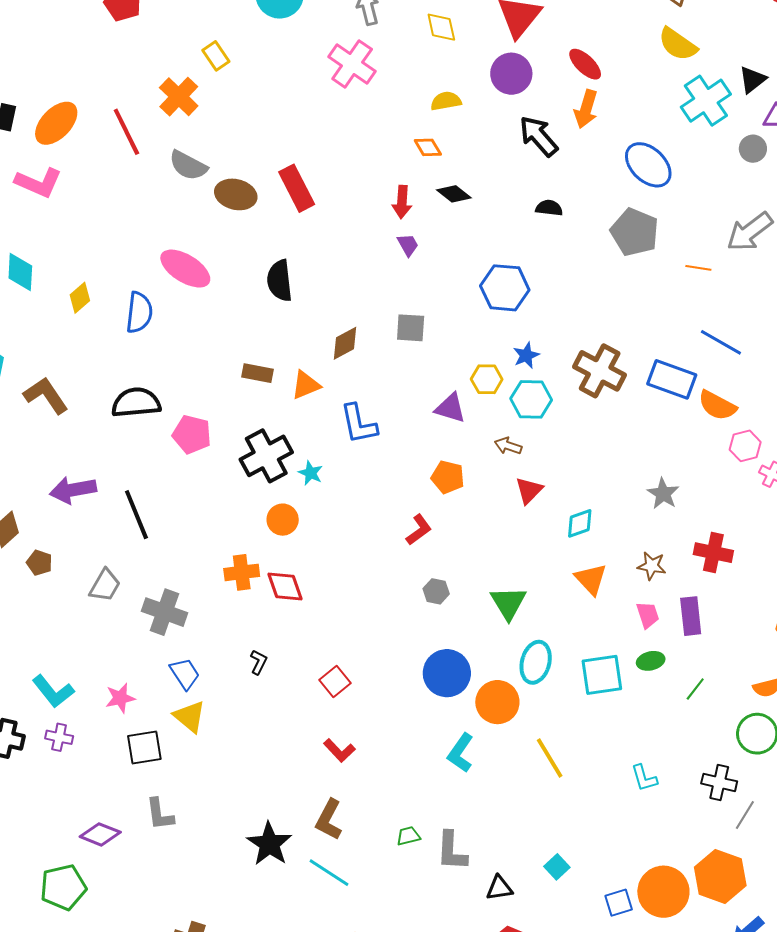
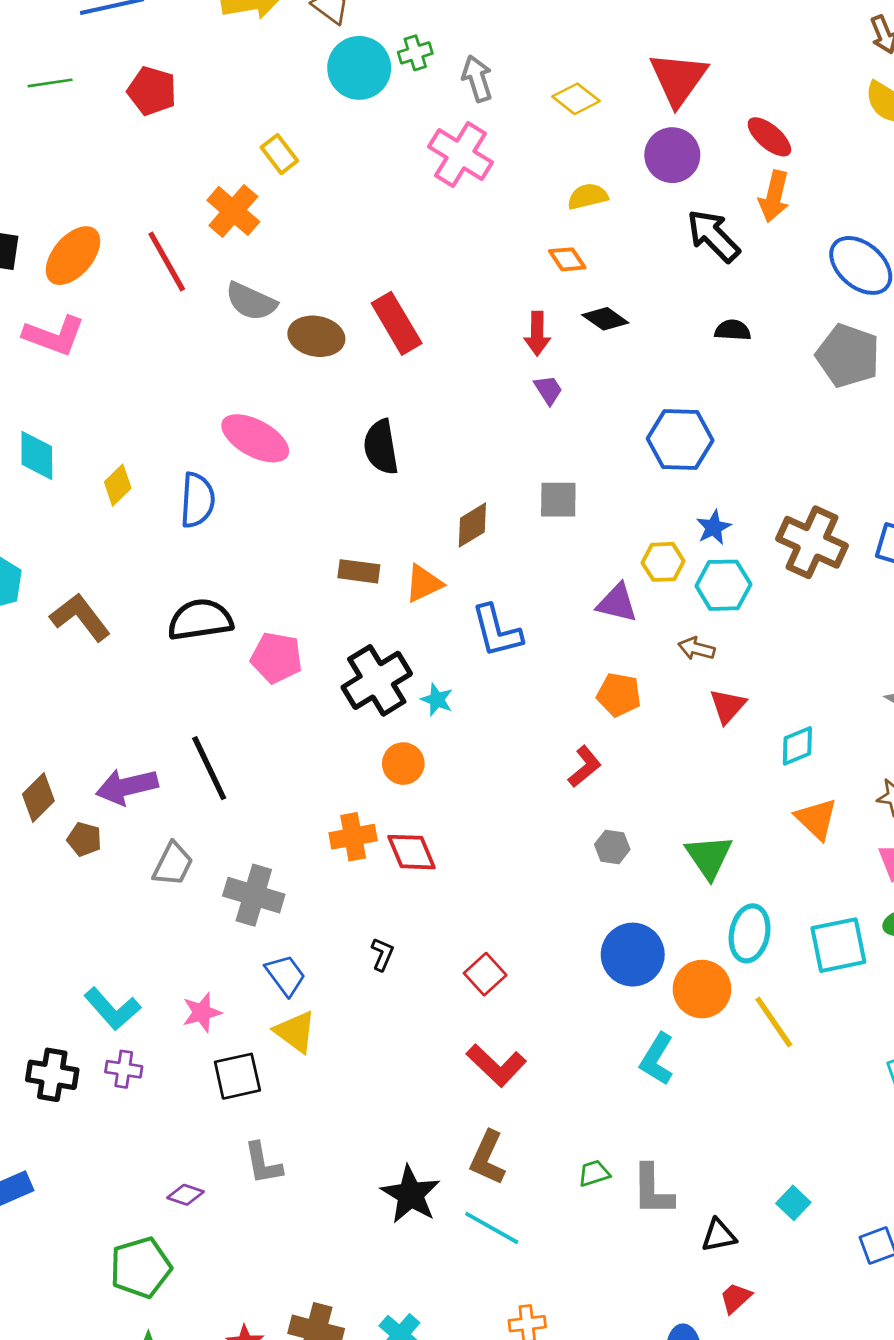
yellow diamond: (441, 27) -> (576, 99), turned -36
purple arrow: (73, 490) -> (127, 787), moved
red L-shape: (339, 750) -> (496, 1065), size x1.4
yellow line: (550, 758) -> (774, 1022), moved
purple diamond: (100, 834) -> (186, 1195), size x0.7

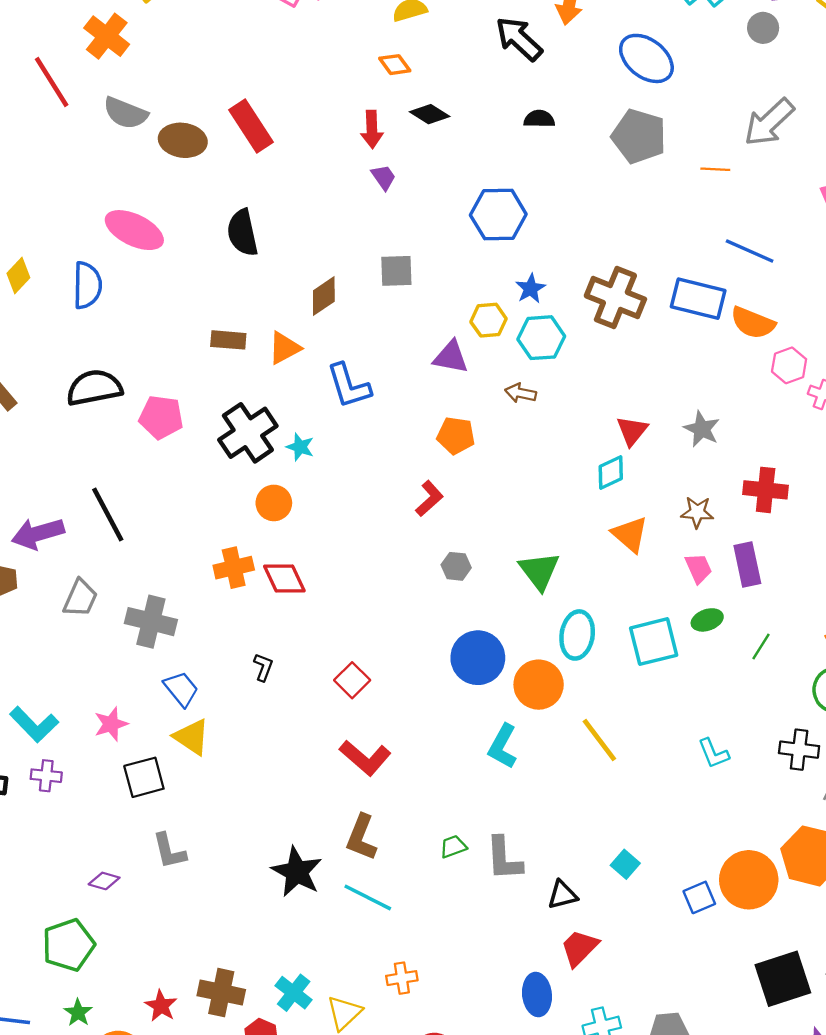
red triangle: (728, 706) -> (632, 431), moved
yellow line: (774, 1022) -> (599, 740), moved
red trapezoid: (736, 1298) -> (579, 948), size x1.4

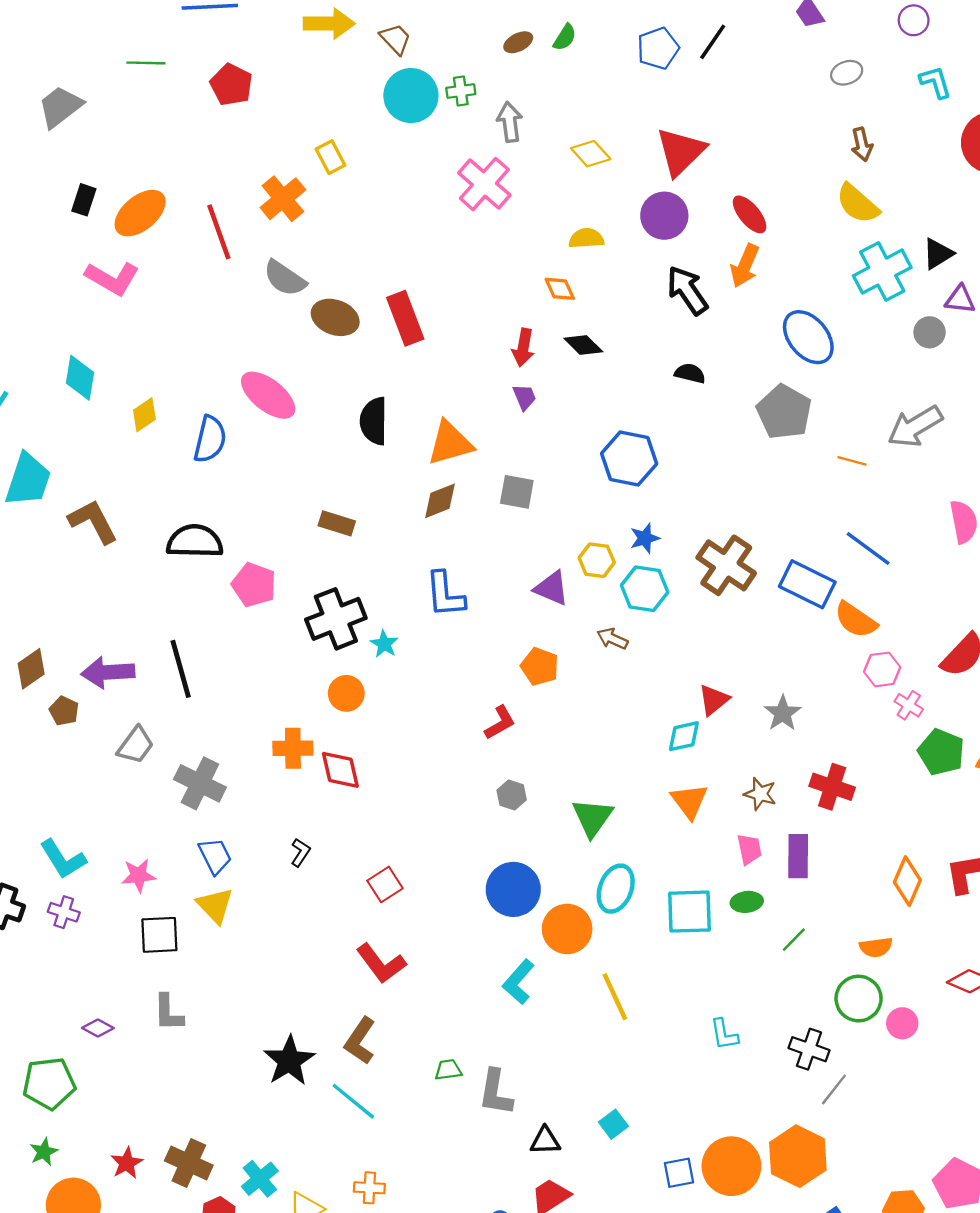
orange triangle: (284, 348) -> (450, 443), moved, size x1.4

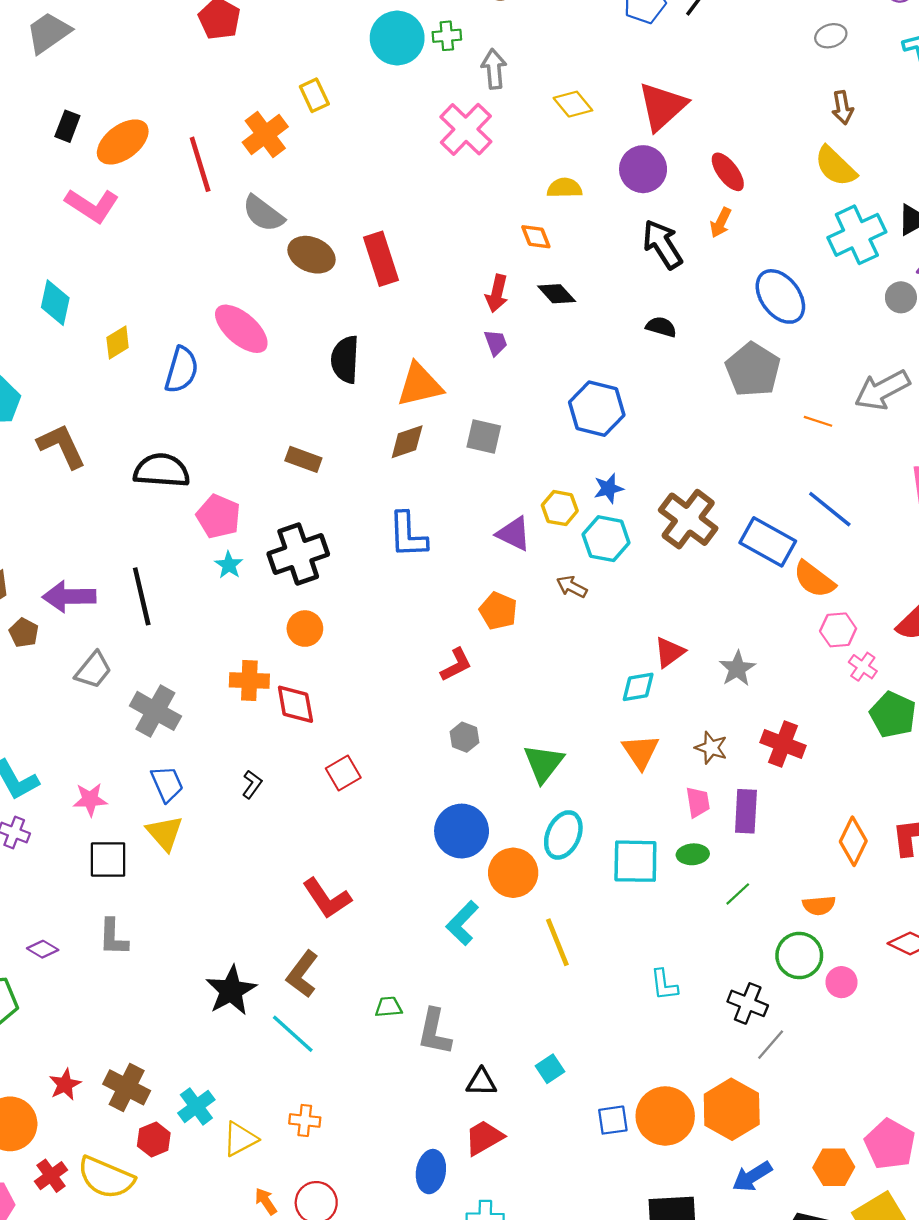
orange arrow: (745, 266) -> (721, 223), size x0.7
cyan star: (384, 644) -> (229, 565), moved
red square: (385, 884) -> (343, 773), moved

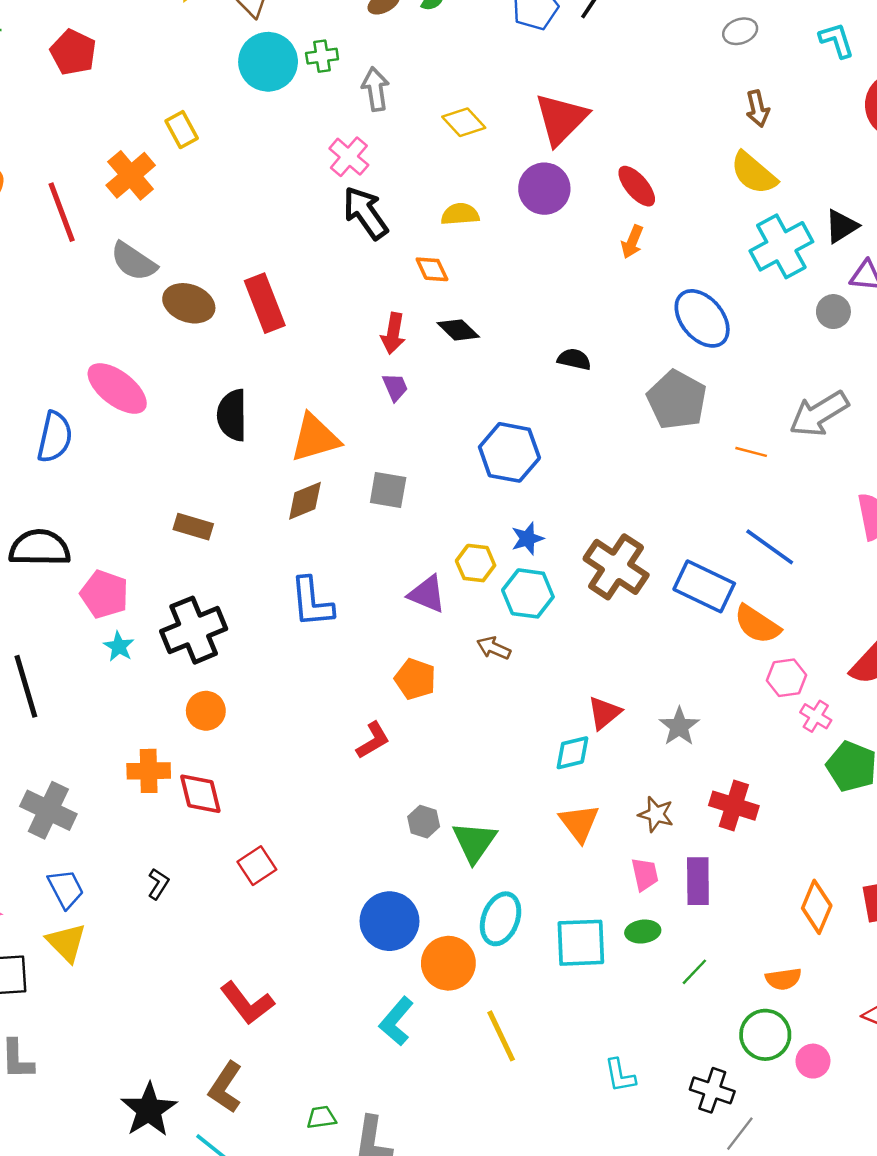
pink cross: (466, 129) -> (349, 157), size x0.7
black arrow: (662, 244) -> (365, 213), moved
gray hexagon: (464, 737) -> (424, 822), moved

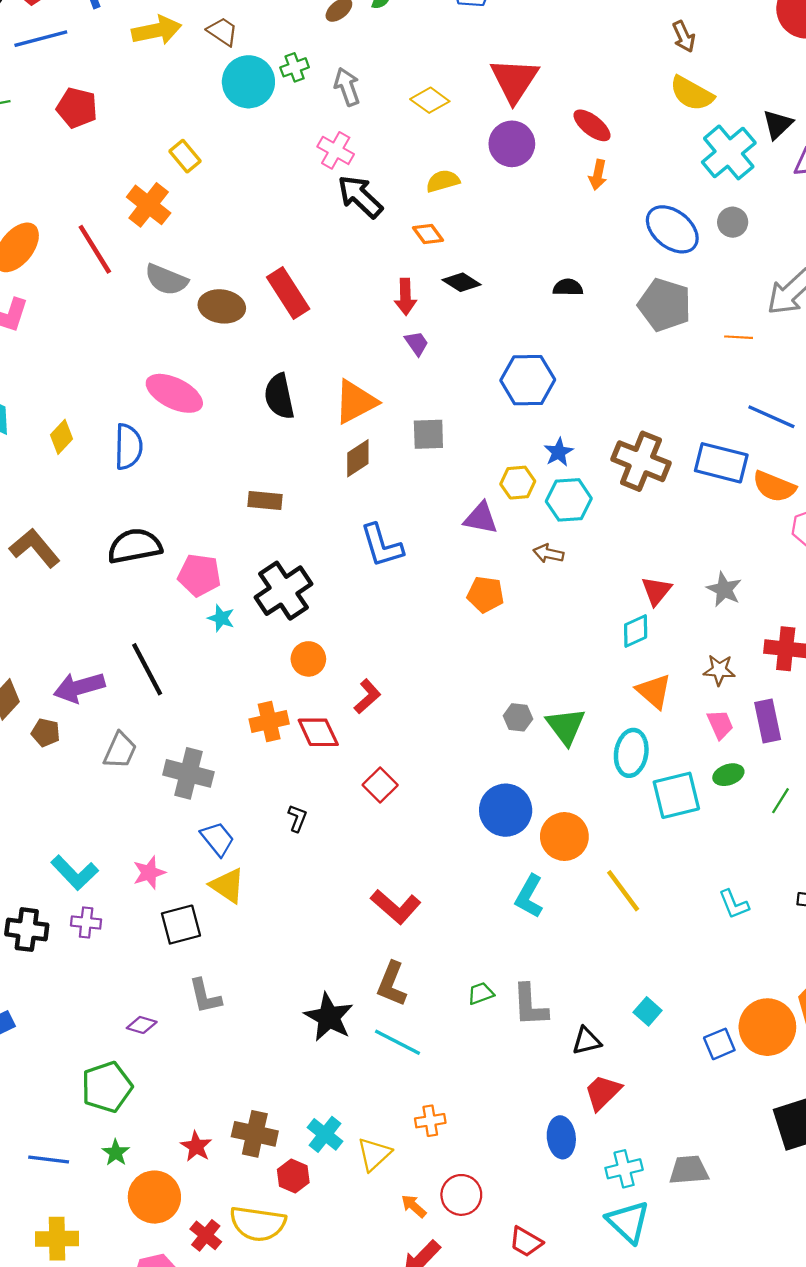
gray circle: (833, 312) -> (733, 222), moved
red L-shape: (373, 740) -> (367, 696), moved
cyan ellipse: (501, 919) -> (631, 753), moved

